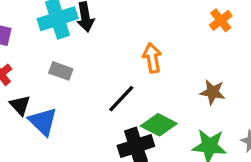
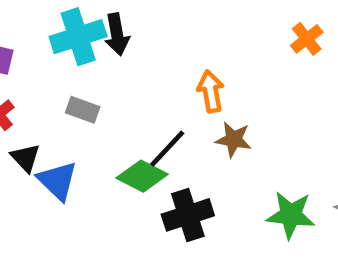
brown star: (213, 92) -> (234, 140), moved
green diamond: (159, 125) -> (142, 176), moved

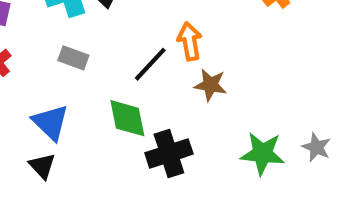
black line: (167, 149) -> (150, 64), moved
black triangle: (25, 158) -> (42, 166), moved
green diamond: (142, 176) -> (127, 118), turned 51

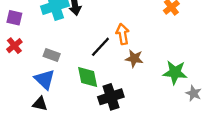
gray rectangle: (73, 58) -> (52, 55), moved
green star: (262, 153) -> (175, 72), moved
black triangle: (42, 166) -> (40, 104), turned -35

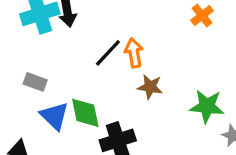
black line: (100, 47) -> (108, 53), moved
blue triangle: (45, 79) -> (54, 116), moved

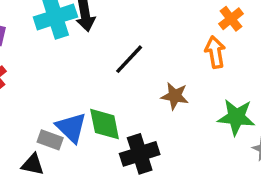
orange arrow: (134, 53) -> (215, 52), moved
gray rectangle: (35, 82) -> (50, 140), moved

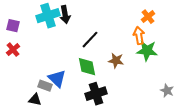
green star: (236, 117) -> (147, 51), moved
green diamond: (105, 124) -> (87, 67), moved

